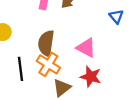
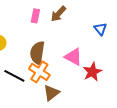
black line: (20, 69) -> (14, 76), turned -55
red star: (91, 77) -> (92, 72), moved, turned 30

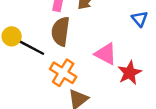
brown semicircle: (37, 53) -> (61, 31), moved
black line: (14, 76) -> (32, 48), moved

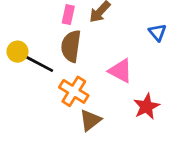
red star: (130, 73) -> (146, 106), moved

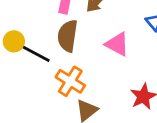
pink triangle: (120, 71) -> (117, 44), moved

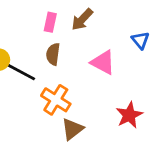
brown semicircle: (68, 36) -> (53, 54), size x0.7

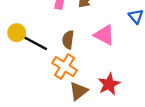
brown semicircle: (53, 54) -> (68, 40), moved
red star: (129, 115) -> (109, 84), moved

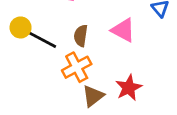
orange cross: (65, 67) -> (77, 67), turned 30

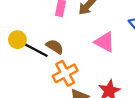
brown semicircle: (81, 36) -> (55, 47), moved, turned 114

